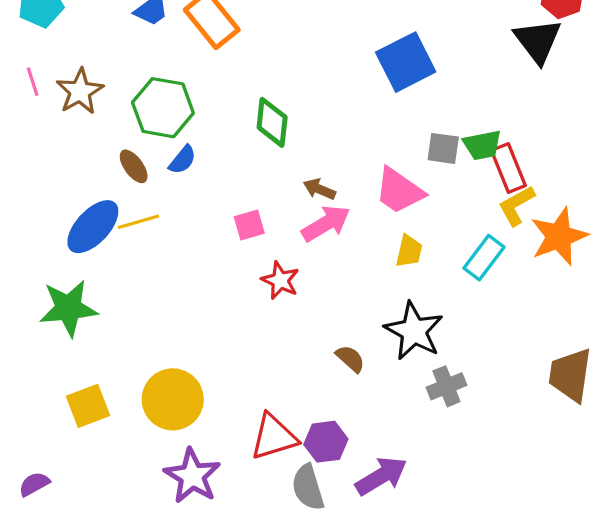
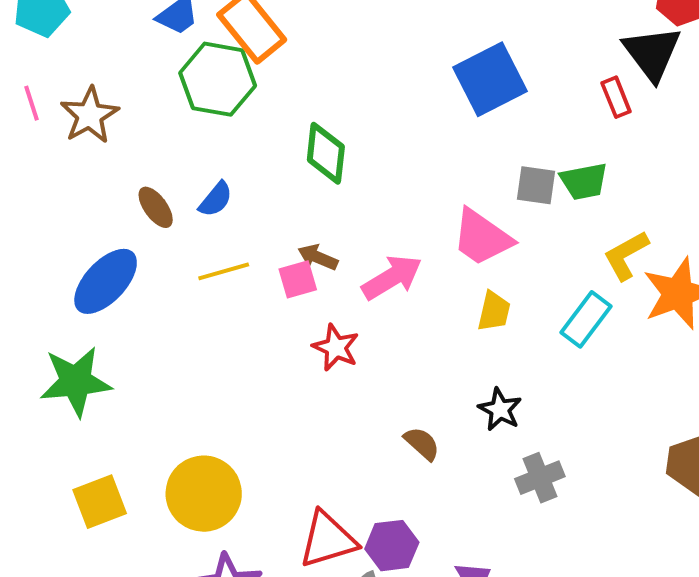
green hexagon: (163, 108) -> (218, 79), moved
red rectangle: (508, 168) -> (616, 97), moved, size x0.7
brown arrow: (319, 189) -> (318, 257), moved
yellow line: (138, 222) -> (224, 271), moved
black star: (414, 331) -> (500, 409), size x0.6

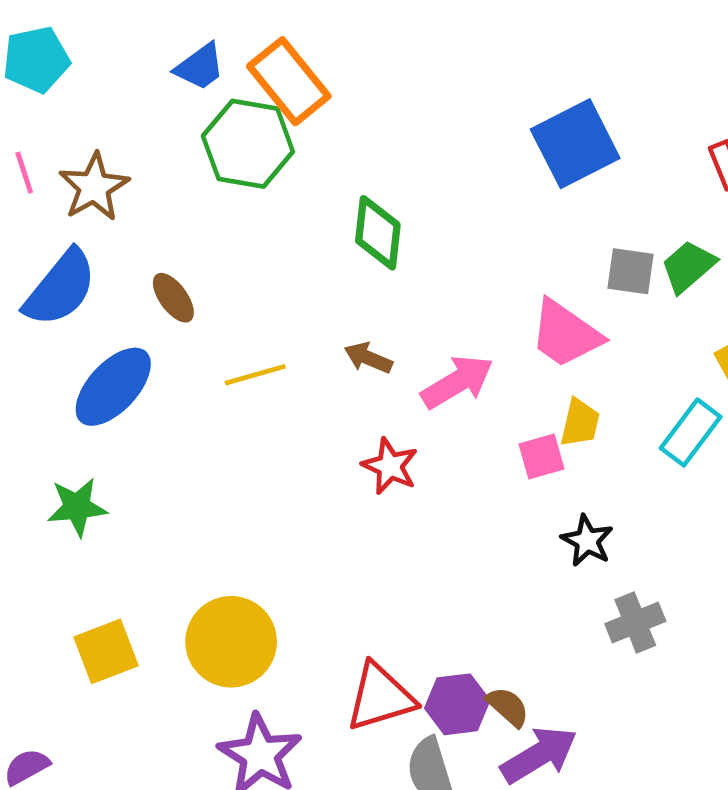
green trapezoid: (584, 181) -> (688, 266), turned 150
blue semicircle: (216, 199) -> (60, 288), moved, size x1.8
pink square: (298, 279) -> (541, 456), moved
green star: (76, 381) -> (77, 507), size x0.7
brown semicircle: (422, 444) -> (508, 707), moved

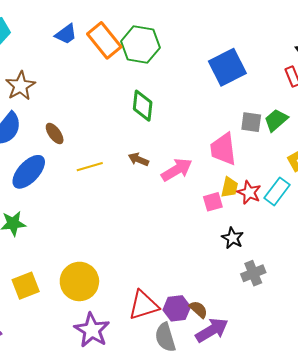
green hexagon: (248, 144) -> (140, 44), moved
pink trapezoid: (566, 334) -> (223, 149), turned 48
red star: (390, 466) -> (249, 192), moved

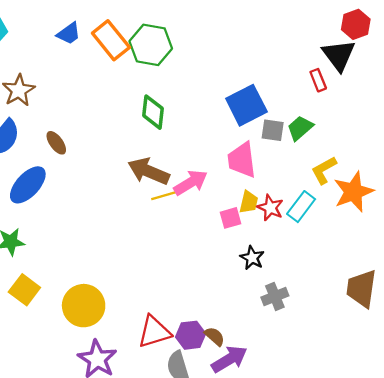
blue square: (227, 67) -> (246, 105), moved
brown arrow: (138, 159) -> (149, 171), size x1.8
yellow line: (90, 167) -> (166, 195), moved
yellow square: (26, 286) -> (24, 290), moved, turned -32

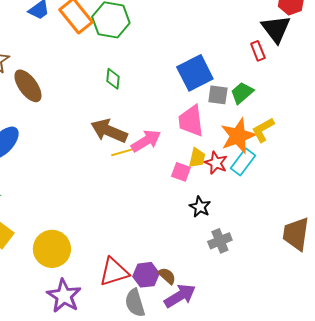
green diamond: (153, 112) -> (113, 79), size x0.7
brown ellipse: (56, 143) -> (28, 86), moved, size x1.6
orange star: (353, 192) -> (238, 136), moved
pink square: (230, 218) -> (181, 172), turned 36

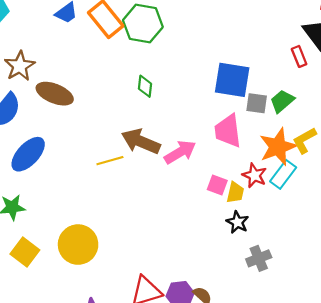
blue square: (195, 73) -> (232, 80), turned 36
brown ellipse: (28, 86) -> (55, 94), turned -32
yellow line: (124, 152) -> (110, 161), moved
yellow trapezoid: (197, 158) -> (235, 192), moved
yellow circle: (52, 249) -> (78, 245), moved

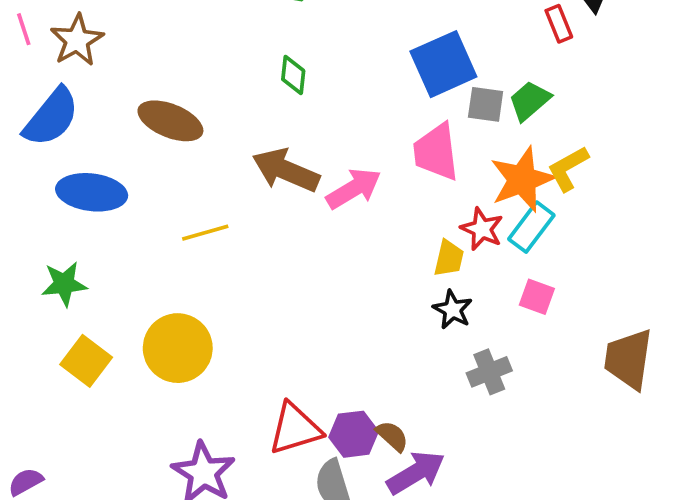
blue square: (232, 80) -> (443, 64), turned -33
brown ellipse: (55, 94) -> (170, 121), moved
blue ellipse: (28, 154) -> (92, 192), turned 54
yellow line: (110, 161) -> (205, 233), moved
pink square: (217, 185) -> (537, 297), moved

